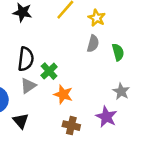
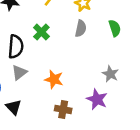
green semicircle: (118, 52) -> (115, 28), moved
green cross: (49, 71) -> (41, 32), moved

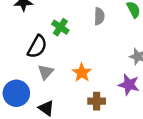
black semicircle: (16, 47) -> (37, 47), turned 35
orange star: (54, 79) -> (82, 73), turned 30

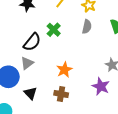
gray triangle: (46, 72) -> (27, 63), moved
brown cross: (97, 101) -> (61, 94), moved

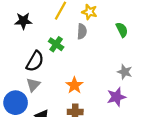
gray semicircle: (87, 27) -> (82, 31), moved
purple star: (101, 86) -> (116, 97), turned -30

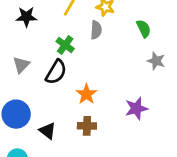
black semicircle: (35, 61) -> (56, 72), moved
gray star: (125, 72) -> (156, 61), moved
gray triangle: (33, 85) -> (21, 65), moved

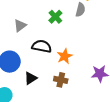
black semicircle: (56, 72) -> (42, 46), moved, turned -120
black triangle: (48, 131) -> (31, 78), turned 40

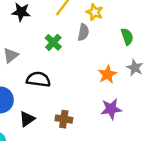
orange star: (65, 56) -> (107, 74), moved

